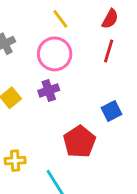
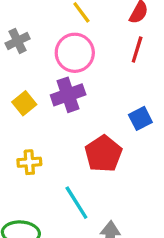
purple cross: (49, 90) -> (68, 95), size x1.4
yellow cross: (15, 161) -> (29, 162), moved

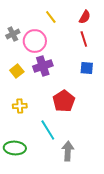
red line: (137, 49) -> (84, 39), turned -35
pink circle: (75, 53) -> (35, 41), moved
blue square: (140, 118) -> (87, 68), moved, turned 32

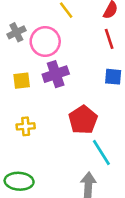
yellow square: (17, 71) -> (22, 81), turned 32
cyan line: (48, 130) -> (101, 153), moved

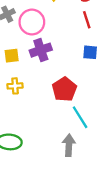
yellow cross: (26, 126) -> (15, 86), moved

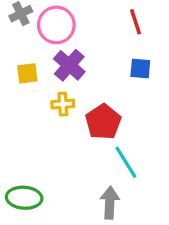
purple cross: (41, 50) -> (69, 65), turned -30
yellow cross: (15, 86) -> (63, 104), moved

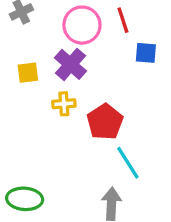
red line: (135, 22) -> (123, 20), moved
pink circle: (56, 25) -> (82, 25), moved
blue square: (140, 69) -> (146, 53), moved

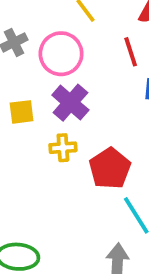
pink circle: (82, 25) -> (61, 54), moved

